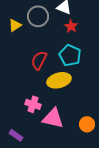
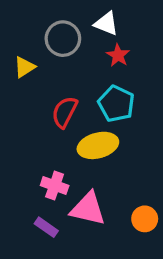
yellow triangle: (15, 25) -> (24, 67), moved
purple rectangle: (16, 135) -> (46, 227), moved

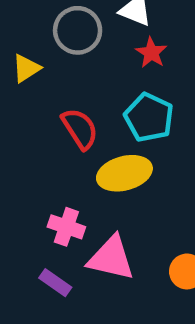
red semicircle: (65, 112) -> (80, 129), turned 120

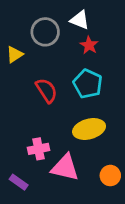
yellow ellipse: (124, 173) -> (89, 129), moved
pink cross: (66, 227) -> (39, 149), turned -30
purple rectangle: (55, 283) -> (19, 182), moved

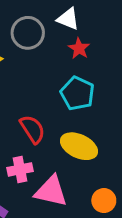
red semicircle: (46, 90) -> (32, 129), moved
yellow ellipse: (89, 129) -> (79, 146), turned 40

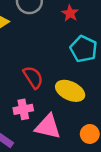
cyan pentagon: (77, 93) -> (84, 49), moved

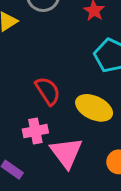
pink triangle: (48, 127) -> (66, 153), turned 40

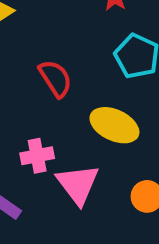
red semicircle: (48, 91) -> (55, 78), moved

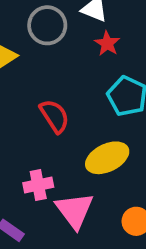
yellow ellipse: (114, 125) -> (107, 158), turned -51

